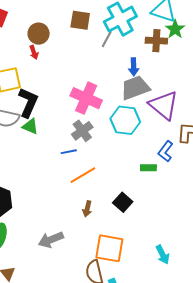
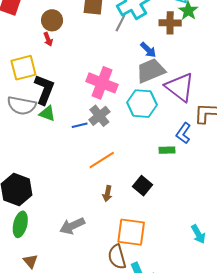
blue arrow: (134, 67) -> (148, 50), turned -42
blue line: (69, 152) -> (80, 125), moved
cyan arrow: (163, 255) -> (198, 234), moved

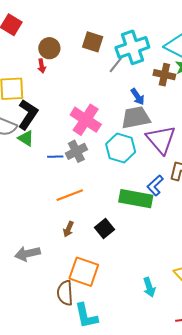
green rectangle: (167, 150) -> (136, 199), size x2.0

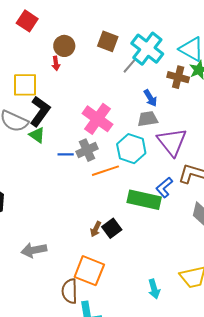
cyan cross: (132, 47) -> (147, 49), turned -36
gray trapezoid: (136, 118) -> (148, 119), size x0.7
orange line: (70, 195) -> (105, 171), moved
brown arrow: (68, 229) -> (96, 229), moved

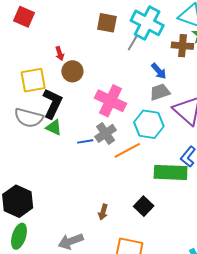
brown circle: (64, 46) -> (72, 71), moved
brown arrow: (96, 229) -> (103, 212), moved

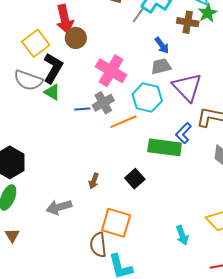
red arrow: (60, 53) -> (65, 19), size x2.0
yellow square: (33, 80) -> (36, 43), turned -32

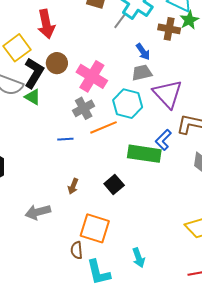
brown circle: (76, 38) -> (57, 63), moved
blue line: (82, 109) -> (65, 139), moved
cyan arrow: (182, 235) -> (139, 258), moved
brown semicircle: (98, 245) -> (77, 250), size x0.7

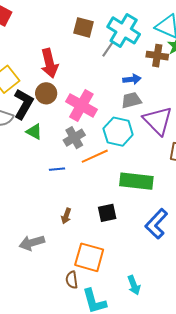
red arrow: (46, 24) -> (49, 63), moved
blue arrow: (143, 52) -> (132, 79), turned -60
green triangle: (33, 97) -> (34, 132), moved
blue L-shape: (163, 140) -> (156, 224), moved, size x1.4
black square: (114, 185) -> (107, 213), turned 30

